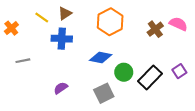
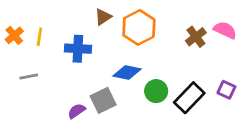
brown triangle: (65, 13) -> (103, 17), moved
yellow line: (42, 18) -> (39, 37), moved, turned 64
purple square: (179, 71) -> (226, 90), turned -32
gray square: (104, 93) -> (103, 100), moved

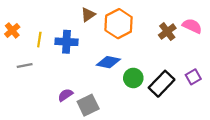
yellow line: (39, 37) -> (39, 40), moved
purple square: (226, 90) -> (193, 77), turned 35
gray square: (103, 100) -> (88, 105), moved

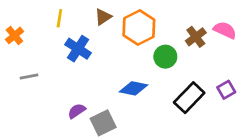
yellow line: (39, 40) -> (59, 18), moved
blue cross: (67, 42) -> (78, 49), turned 30
blue diamond: (108, 62) -> (134, 88), moved
green circle: (133, 78) -> (165, 57), moved

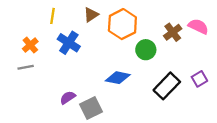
orange cross: (14, 35) -> (30, 45), moved

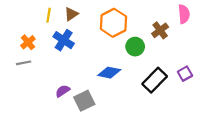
brown triangle: (91, 15) -> (71, 14), moved
pink semicircle: (198, 26) -> (184, 14), moved, turned 60

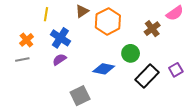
brown triangle: (71, 14) -> (82, 11), moved
pink semicircle: (184, 14) -> (175, 13), turned 60
green circle: (135, 47) -> (131, 53), moved
purple semicircle: (63, 91) -> (59, 60), moved

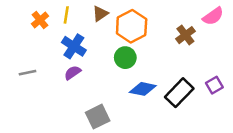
yellow line: (46, 14) -> (66, 15), moved
orange cross: (26, 40) -> (40, 20), moved
green circle: (131, 53) -> (125, 58), moved
blue diamond: (104, 69) -> (143, 89), moved

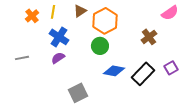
brown cross: (185, 35) -> (149, 37), moved

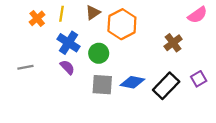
green circle: (100, 46) -> (99, 53), moved
purple semicircle: (58, 58) -> (67, 67), turned 80
gray square: (78, 93) -> (102, 85), moved, turned 30

